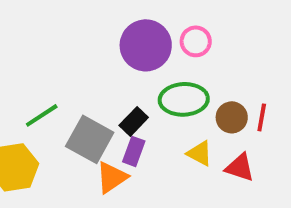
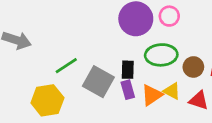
black rectangle: (134, 121) -> (128, 70), turned -42
purple rectangle: (134, 151) -> (128, 90), turned -36
orange triangle: (112, 177) -> (152, 95), moved

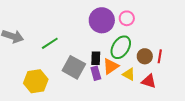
green ellipse: (161, 55) -> (121, 47), turned -55
green line: (66, 66) -> (50, 43), moved
orange triangle: (152, 95) -> (111, 66), moved

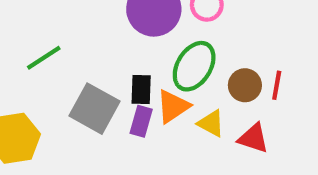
purple rectangle: (96, 73) -> (141, 121), turned 32

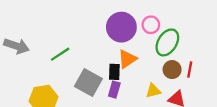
green ellipse: (194, 66) -> (167, 42), moved
orange triangle: (173, 106) -> (127, 59), moved
yellow triangle: (211, 123) -> (153, 91), turned -42

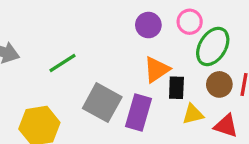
purple circle: (121, 27) -> (148, 25), size x0.6
black rectangle: (114, 72) -> (176, 88), moved
purple rectangle: (114, 90) -> (138, 113), size x1.5

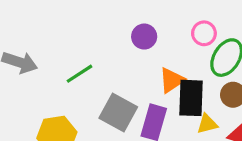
purple circle: (148, 25) -> (144, 37), moved
black rectangle: (176, 88) -> (191, 98), size x1.6

